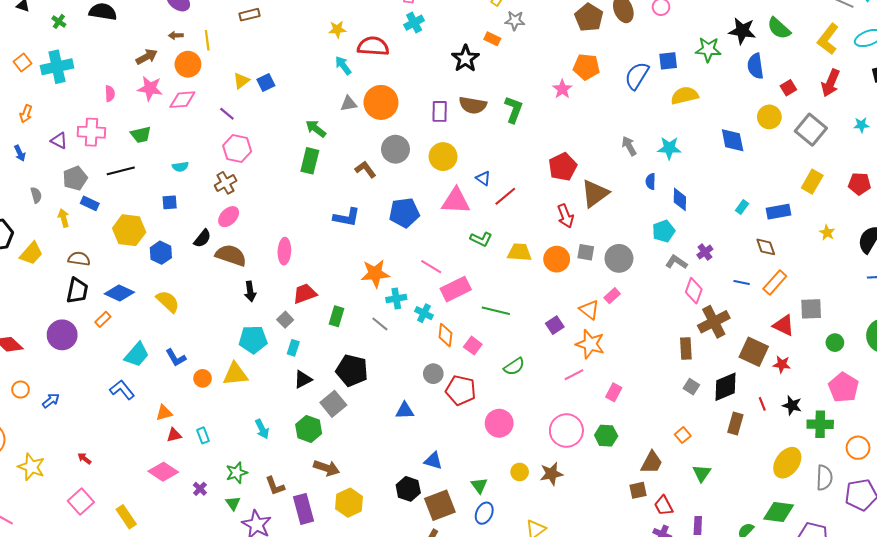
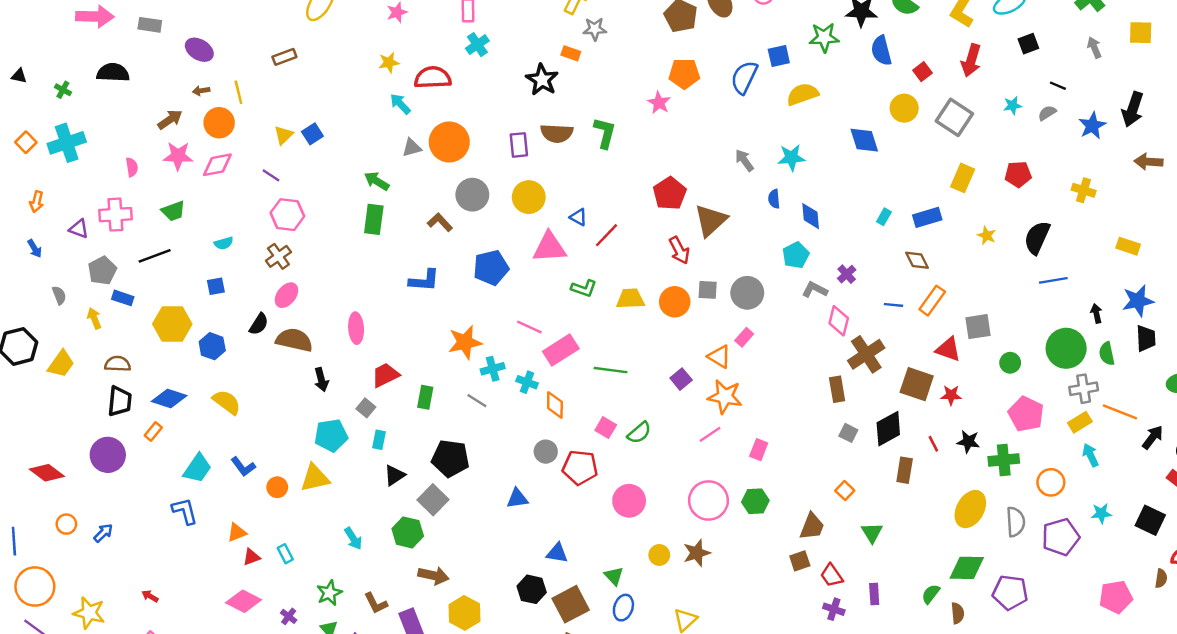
pink square: (473, 346) -> (606, 428), moved
blue L-shape: (122, 390) -> (185, 511), turned 30

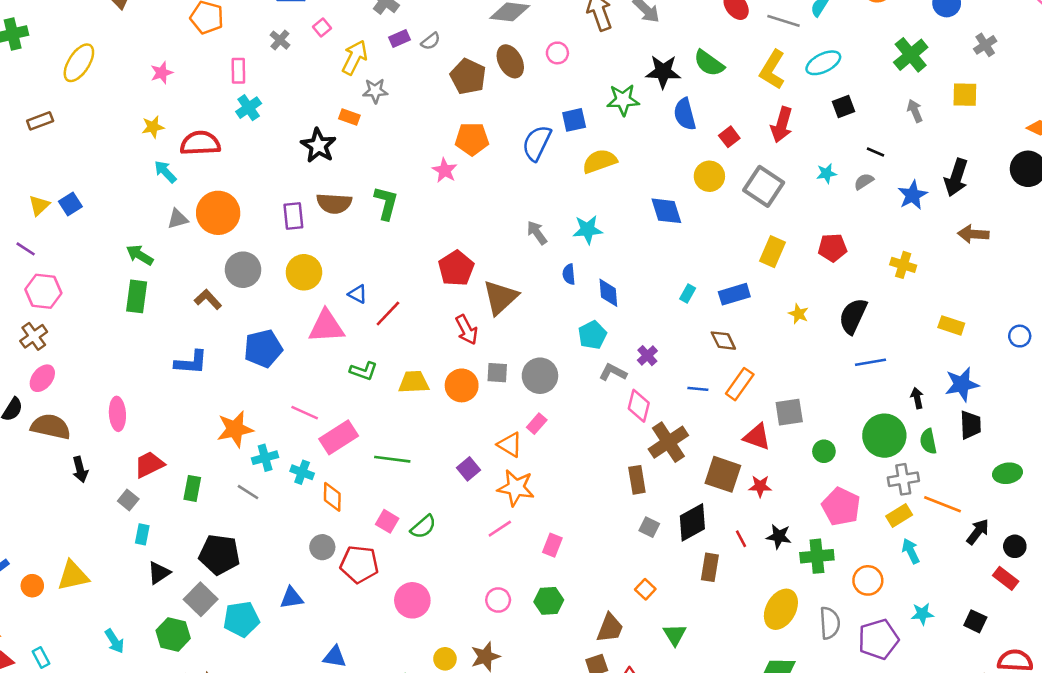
cyan pentagon: (331, 435) -> (241, 619), moved
pink circle: (708, 500) -> (498, 600), size x0.6
black square: (1150, 520) -> (975, 621), size x0.7

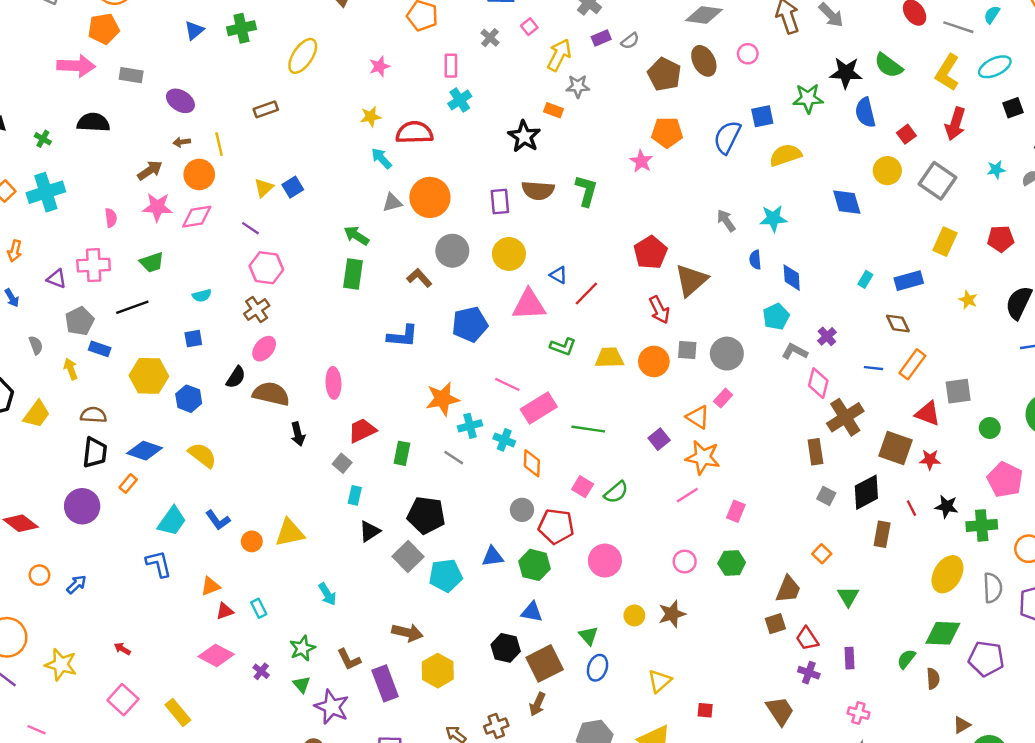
green hexagon: (173, 634) -> (535, 565), moved

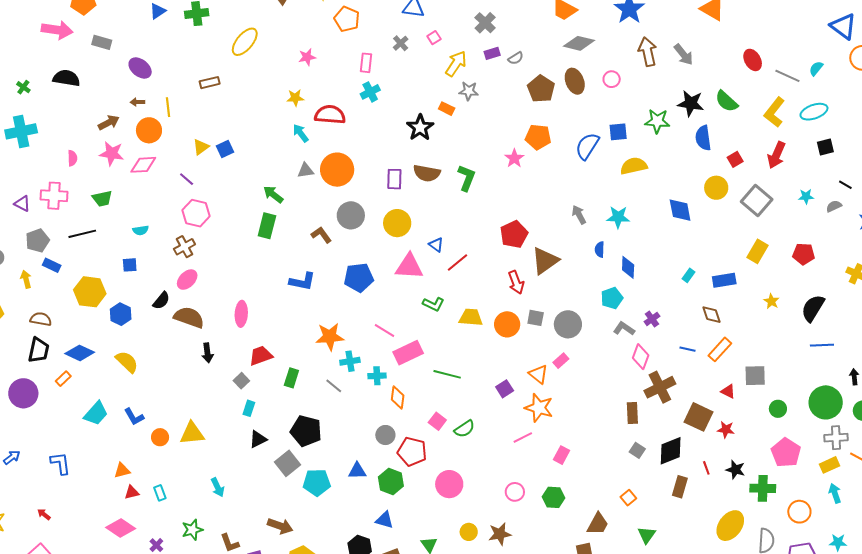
red triangle: (928, 414) -> (728, 391), size x0.7
cyan cross: (504, 440) -> (377, 376), turned -30
blue L-shape: (159, 564) -> (60, 463), moved

